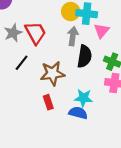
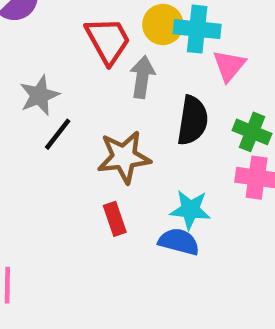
gray star: (13, 33) -> (39, 95), moved
red trapezoid: (35, 33) -> (108, 40), moved
gray arrow: (73, 36) -> (142, 77), moved

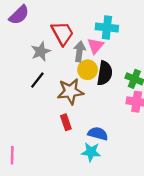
yellow circle: (163, 24) -> (88, 70), moved
pink triangle: (229, 66) -> (96, 46), moved
gray star: (39, 95) -> (41, 51), moved
cyan star: (190, 210) -> (91, 152), moved

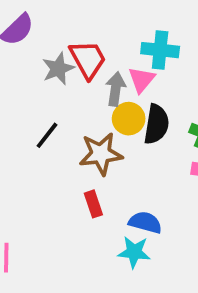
gray star: (41, 51) -> (58, 69), moved

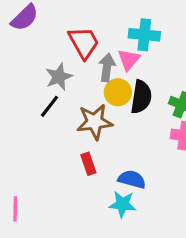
gray star: (58, 69) -> (59, 77), moved

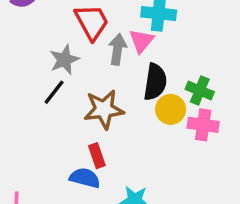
yellow circle: (118, 92) -> (171, 109), moved
blue semicircle: (132, 179) -> (85, 178), moved

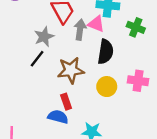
pink triangle: (141, 41) -> (96, 24), turned -48
green cross: (200, 91) -> (136, 27), moved
yellow circle: (171, 109) -> (107, 87), moved

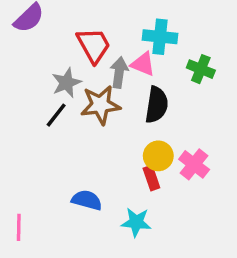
brown star: (71, 70) -> (100, 105), moved
pink cross: (138, 81) -> (194, 164), moved, turned 30
red rectangle: (66, 102) -> (151, 178), moved

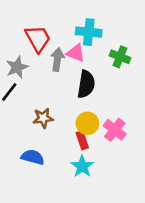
brown star: (100, 105) -> (43, 118), moved, size x0.7
cyan star: (136, 222) -> (82, 166), moved, turned 30

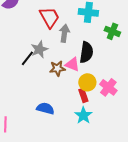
pink triangle: (76, 53) -> (72, 64), moved
gray star: (17, 67) -> (39, 49), moved
brown star: (43, 118) -> (57, 68), moved

